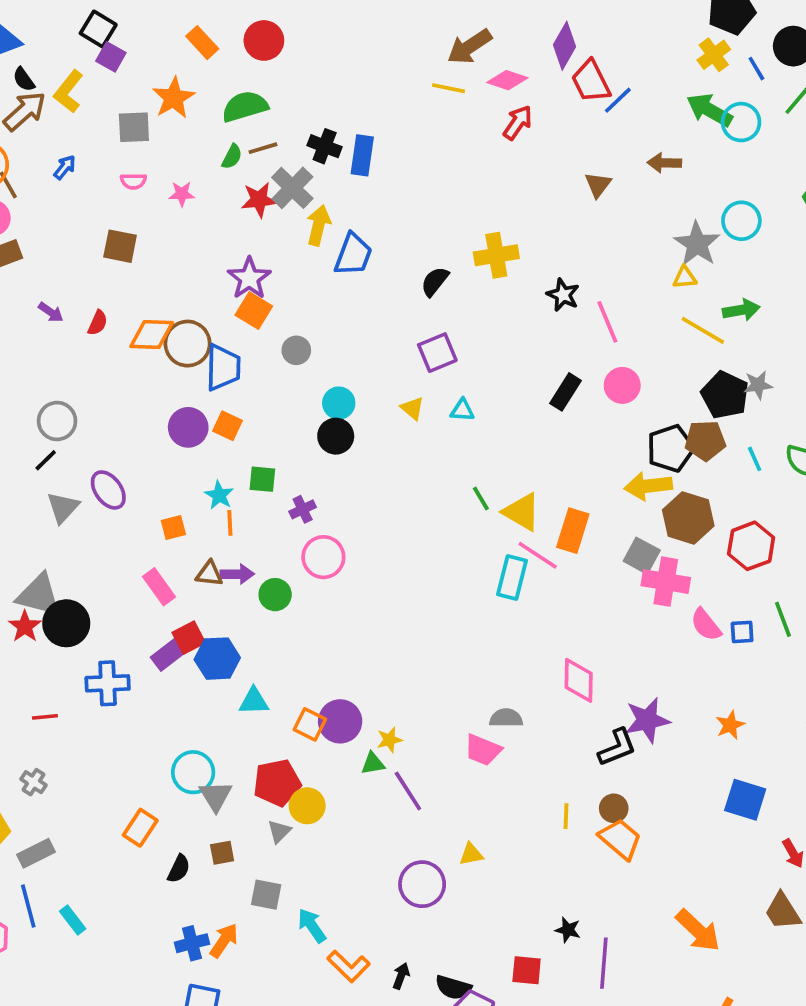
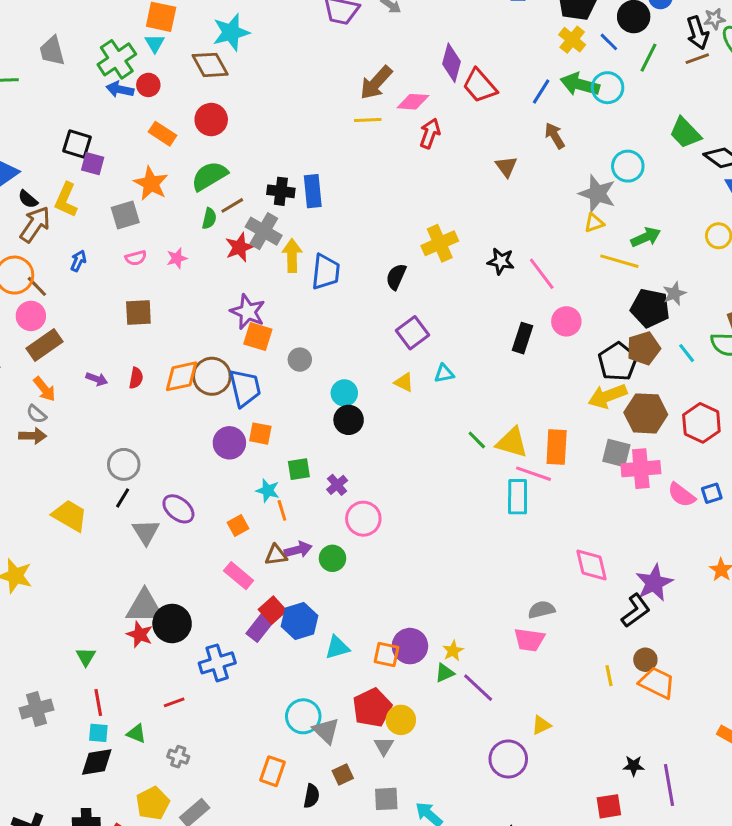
blue line: (618, 100) -> (541, 91), moved
brown arrow: (664, 163) -> (555, 136), turned 72

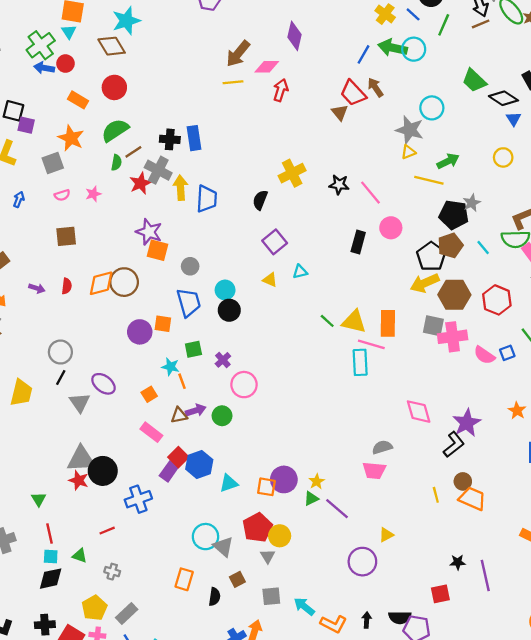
red trapezoid: (480, 86) -> (353, 93), moved
blue trapezoid: (245, 388) -> (189, 302), moved
yellow trapezoid: (70, 516) -> (21, 393), turned 76

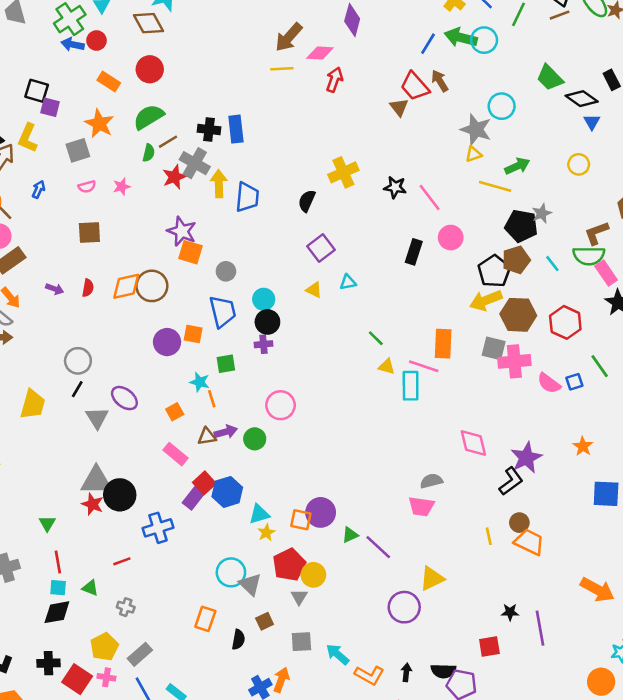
yellow triangle: (354, 322) -> (387, 367), moved, size x0.6
purple cross: (223, 360) -> (264, 344), moved, turned 35
yellow star: (317, 481) -> (266, 533), moved
yellow triangle: (386, 535) -> (432, 578), size x1.5

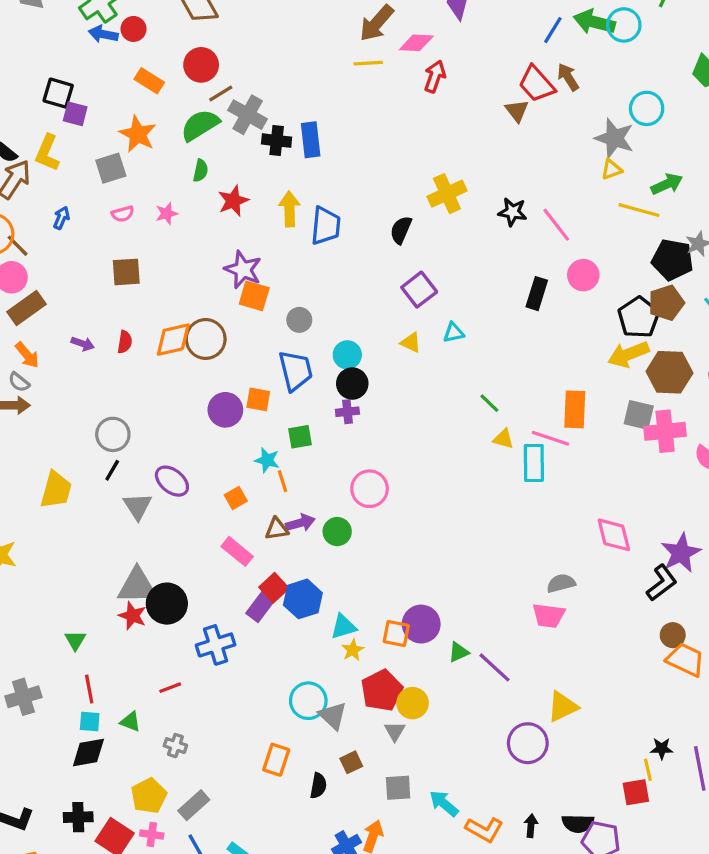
brown line: (168, 142) -> (221, 93), moved
gray cross: (195, 163) -> (248, 115), moved
yellow line: (489, 536) -> (648, 770), moved

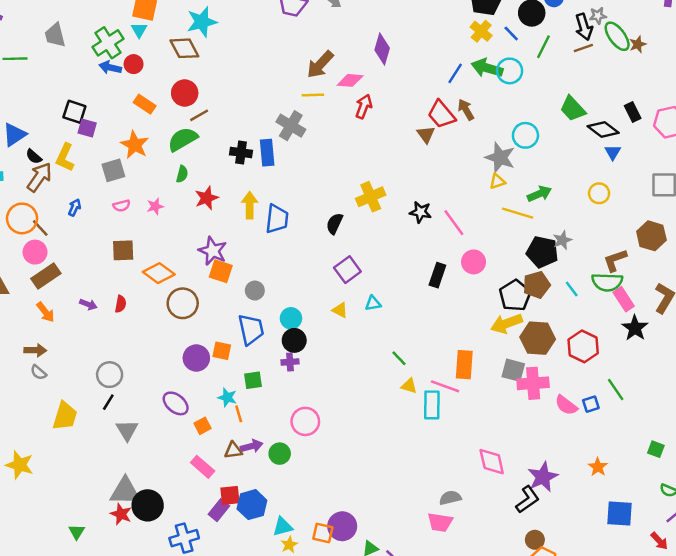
gray cross: (248, 115) -> (291, 126), moved
orange diamond: (173, 340) -> (159, 273), moved, turned 48
gray semicircle: (19, 382) -> (39, 372), moved
purple ellipse: (172, 481) -> (176, 403), moved
red square: (274, 588) -> (230, 495), turned 35

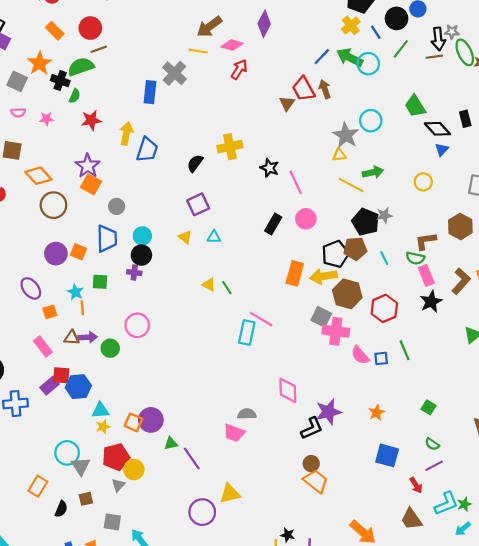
black cross: (241, 153) -> (60, 81), moved
gray square: (113, 170) -> (17, 81), turned 30
green semicircle: (607, 282) -> (415, 258), size x0.7
orange rectangle: (464, 365) -> (295, 273), moved
yellow triangle: (409, 386) -> (209, 285), moved

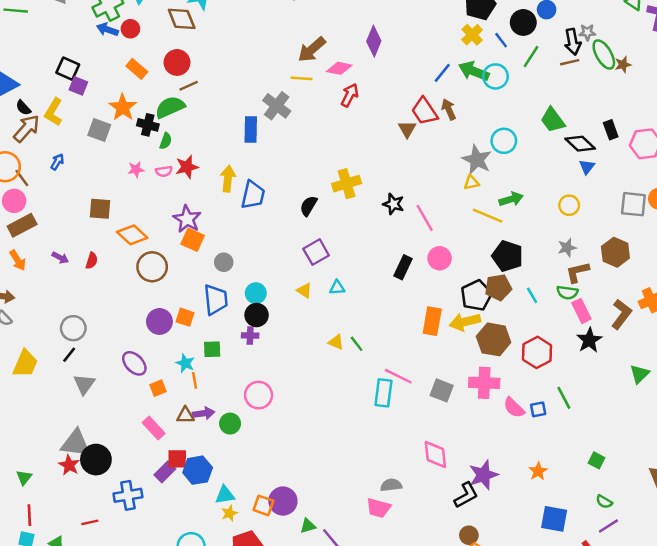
pink semicircle: (18, 113) -> (164, 171), moved
gray star: (384, 215) -> (567, 248), moved
gray square: (321, 317) -> (442, 390), moved

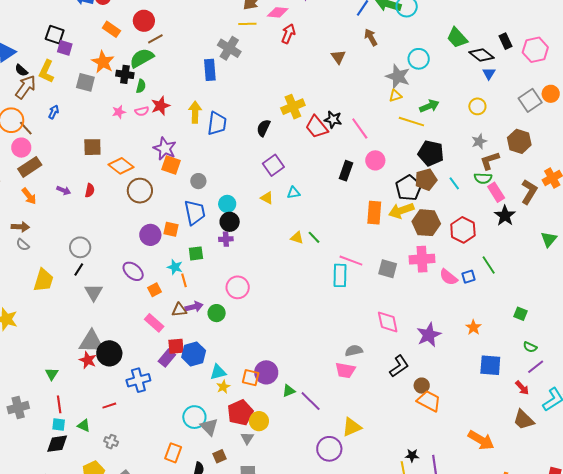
red trapezoid: (424, 111) -> (317, 127), moved
gray square: (633, 204) -> (530, 100), turned -35
black L-shape: (466, 495) -> (399, 366), moved

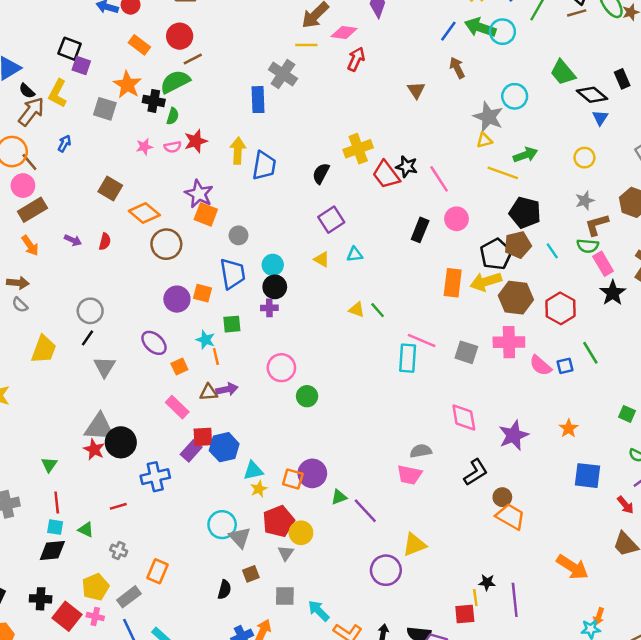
brown square: (92, 147) -> (110, 188), turned 30
green circle: (217, 313) -> (307, 396), moved
orange rectangle: (173, 453) -> (157, 571), moved

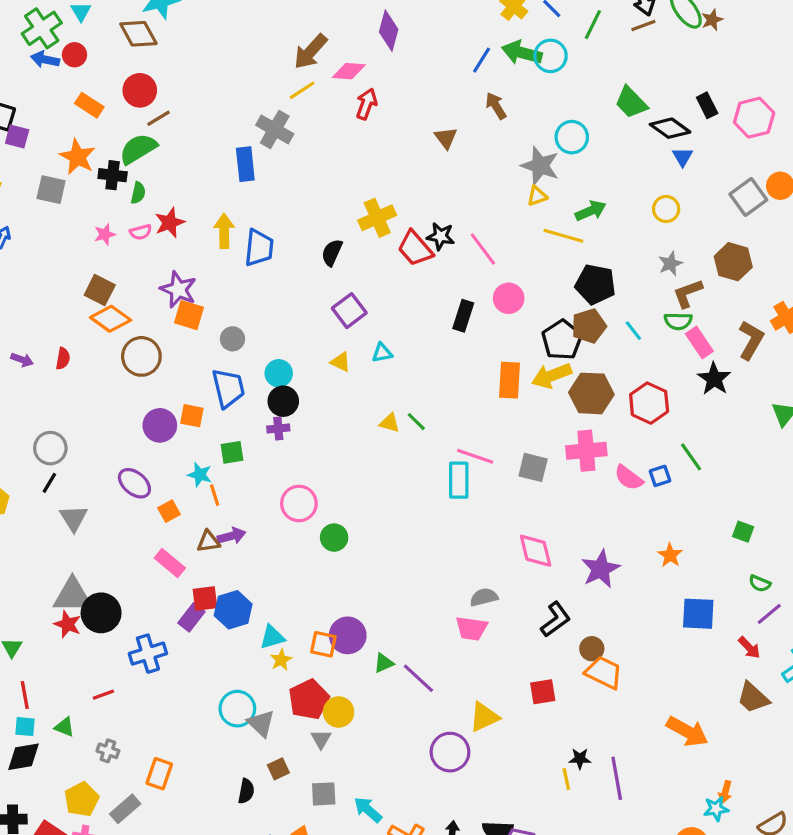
yellow line: (306, 45) -> (302, 90), turned -30
brown square: (110, 188) -> (100, 290), moved
red square: (465, 614) -> (543, 692), moved

